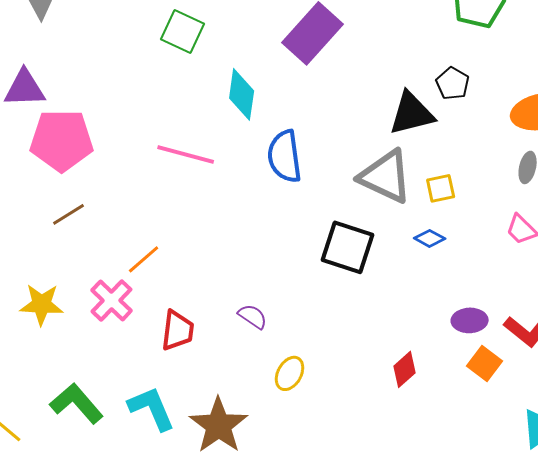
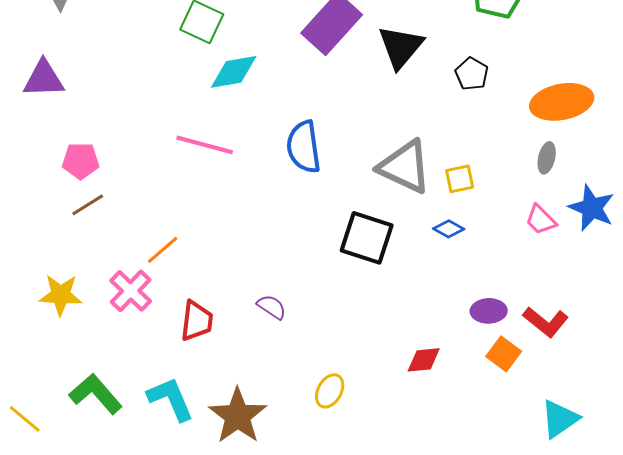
cyan diamond: (242, 94) -> (234, 72), moved, turned 72
black triangle: (412, 113) -> (401, 47), moved, turned -36
pink pentagon: (62, 140) -> (81, 161), moved, size x0.6
red diamond: (405, 369) -> (424, 360), turned 36
yellow ellipse: (290, 373) -> (330, 391), moved

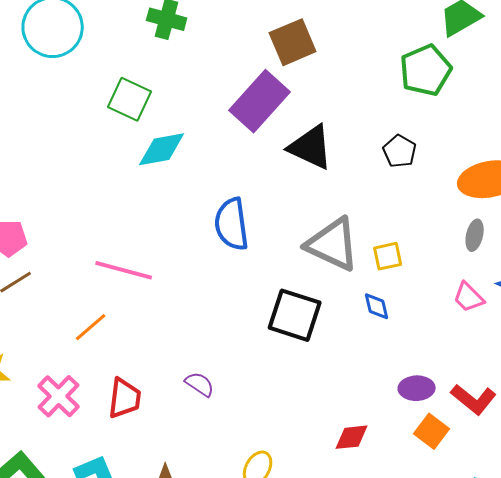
black triangle: (401, 47) -> (311, 147), moved, turned -45
pink line: (205, 145) -> (124, 270), moved
blue diamond: (449, 229) -> (377, 306), turned 48
pink cross: (131, 291) -> (59, 396), moved

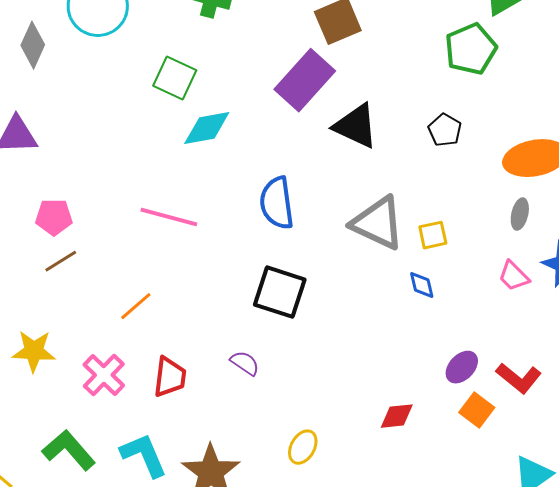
pink line: (124, 270) -> (169, 217), moved
black square: (295, 315) -> (280, 292), moved
purple ellipse: (417, 388) -> (462, 367), turned -44

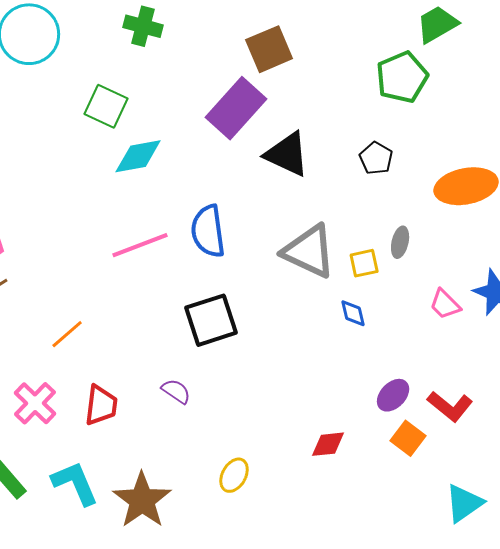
gray ellipse: (520, 214) -> (400, 242), moved
pink line: (169, 217) -> (140, 245), moved, turned -36
black square: (280, 292) -> (211, 320), turned -36

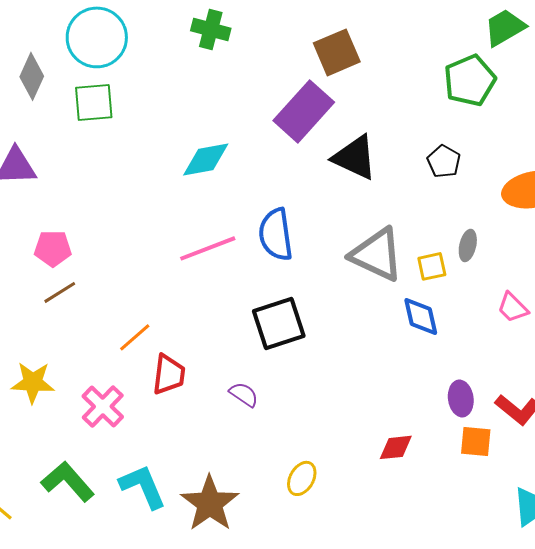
green square: (106, 106) -> (94, 102), moved, turned -30
blue diamond: (353, 313) -> (421, 316), size x1.4
purple ellipse: (393, 395) -> (461, 398), turned -52
red trapezoid: (101, 405) -> (169, 374), moved
orange square: (408, 438) -> (476, 441), turned -32

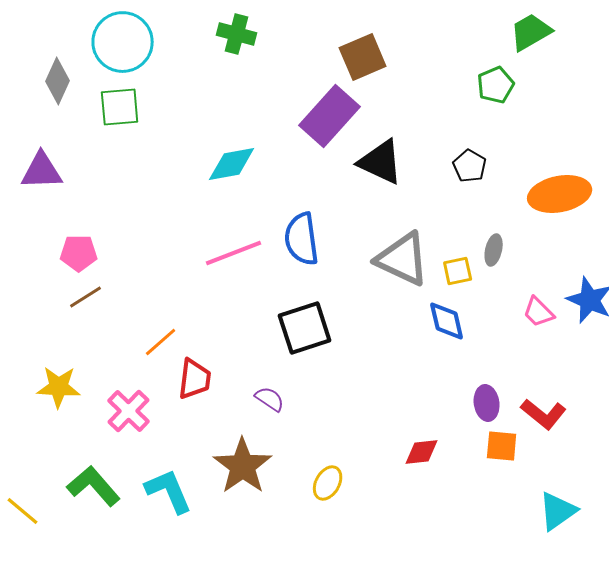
green pentagon: (470, 80) -> (496, 85), size x0.7
brown star: (210, 503) -> (243, 466), moved

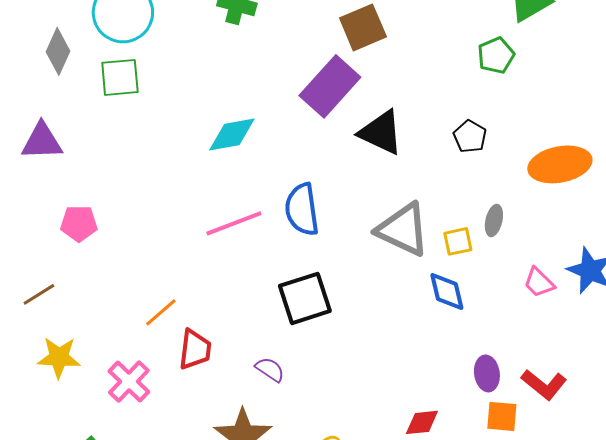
brown line: (86, 297) -> (39, 294), moved

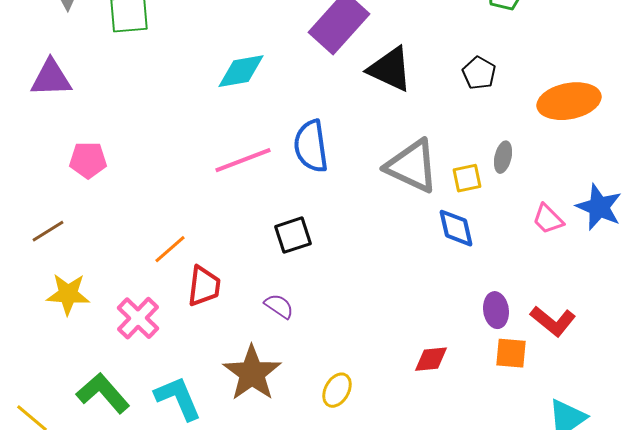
black square: (305, 298) -> (293, 235), moved, size x0.7

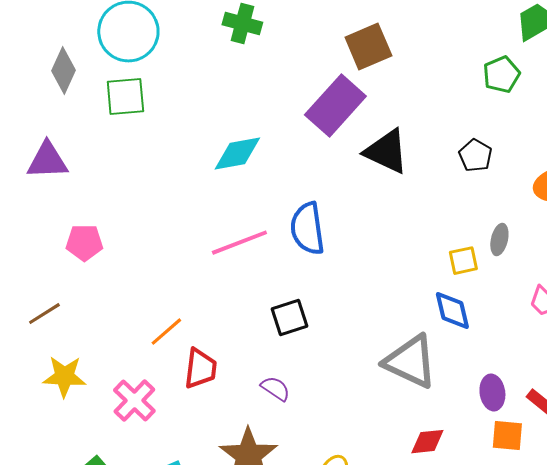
gray triangle: (412, 166) -> (410, 362), moved

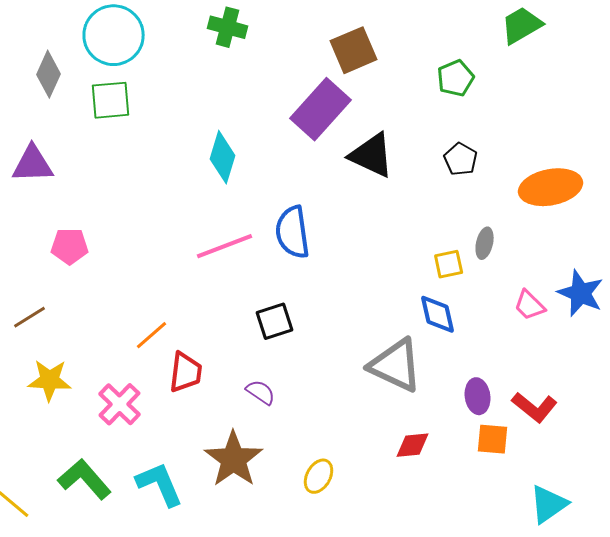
green pentagon: (501, 75) -> (456, 78), moved
cyan diamond: (237, 154) -> (223, 157), turned -63

